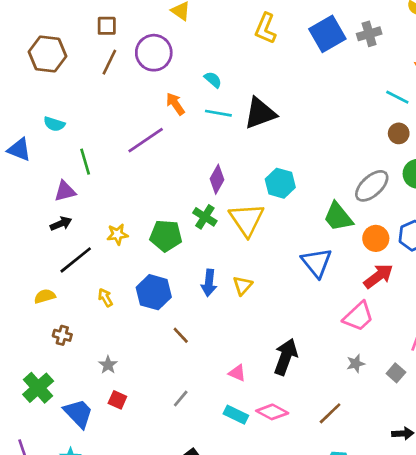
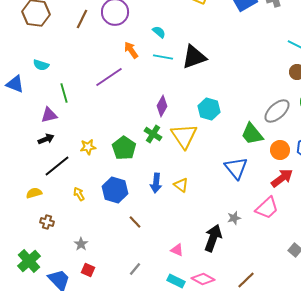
green pentagon: (166, 236) -> (124, 148), turned 30
yellow triangle: (243, 285) -> (181, 185), turned -35
gray star: (356, 364) -> (234, 218), moved

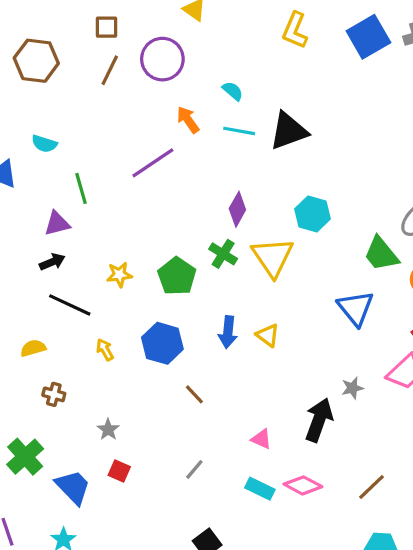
black line: (57, 166) -> (70, 305), turned 64

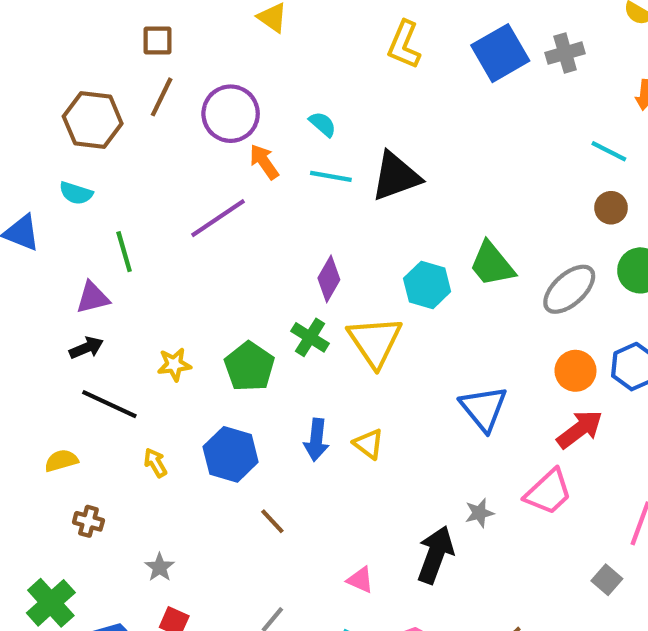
purple circle: (162, 59) -> (231, 114), moved
brown hexagon: (36, 61) -> (93, 120), moved
green trapezoid: (381, 254) -> (492, 264), moved

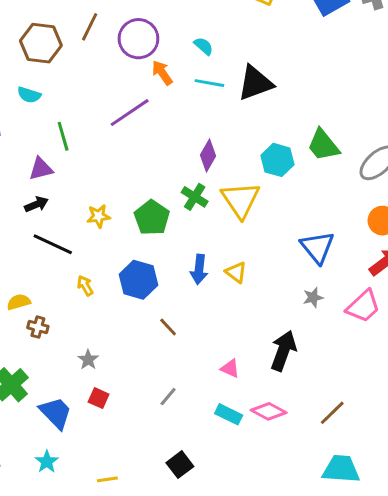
yellow semicircle: (61, 461) -> (19, 302), moved
gray star: (479, 513) -> (313, 297), moved

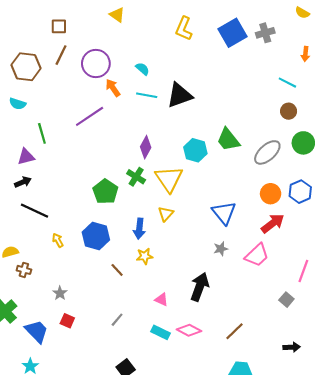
yellow star: (99, 216) -> (145, 256), moved
yellow triangle: (236, 272) -> (166, 214), moved, turned 35

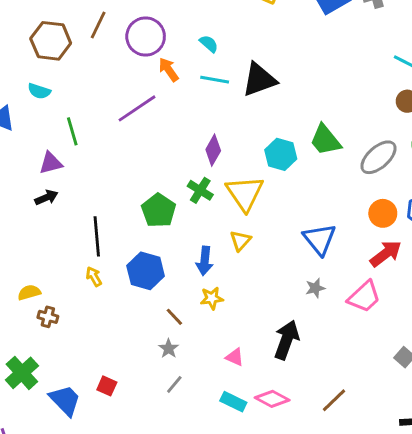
black line: (34, 211) -> (97, 236), moved, turned 60
gray star: (60, 293) -> (169, 349), moved

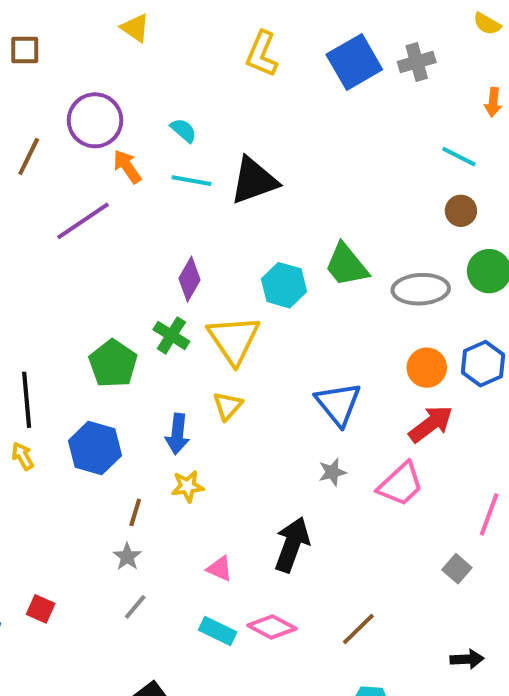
brown line: (98, 25) -> (29, 157), moved
gray ellipse: (379, 157) -> (421, 289), turned 39
brown line: (174, 317) -> (135, 512), turned 60

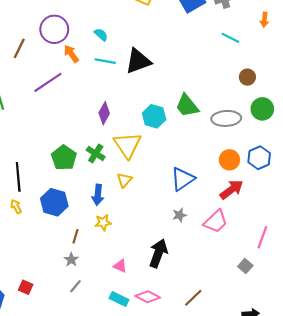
cyan line: (459, 157) -> (230, 38), moved
green cross: (171, 335) -> (96, 153), moved
blue triangle: (338, 404) -> (183, 179), turned 35

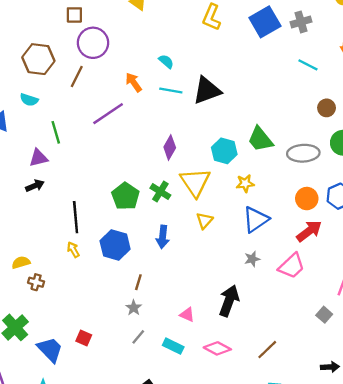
purple circle: (54, 29) -> (93, 43), moved
yellow triangle: (124, 180) -> (205, 221), moved
yellow star: (103, 222) -> (245, 183), moved
cyan rectangle: (119, 299) -> (173, 346), moved

